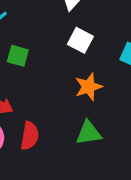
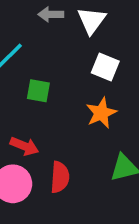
orange star: (89, 87) -> (101, 113), moved

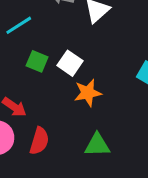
white square: (105, 67) -> (70, 63), moved

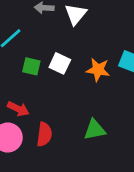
orange star: (88, 93) -> (98, 70), moved, turned 30

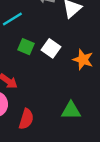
red semicircle: (44, 134) -> (26, 119), moved

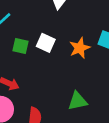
orange star: (83, 60) -> (80, 48), turned -30

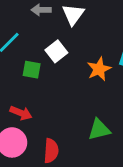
white square: (46, 43) -> (56, 51), moved, turned 30

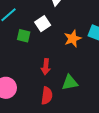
red arrow: (21, 113) -> (46, 67), moved, turned 70
red semicircle: (51, 151) -> (47, 96), moved

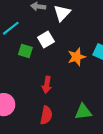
green triangle: (70, 83) -> (83, 112), moved

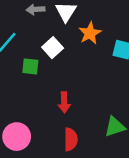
orange star: (77, 57) -> (90, 33), moved

